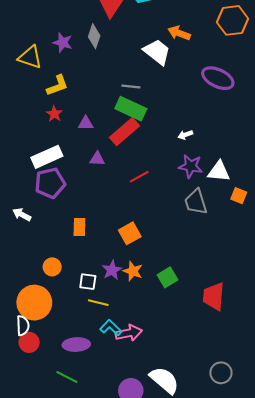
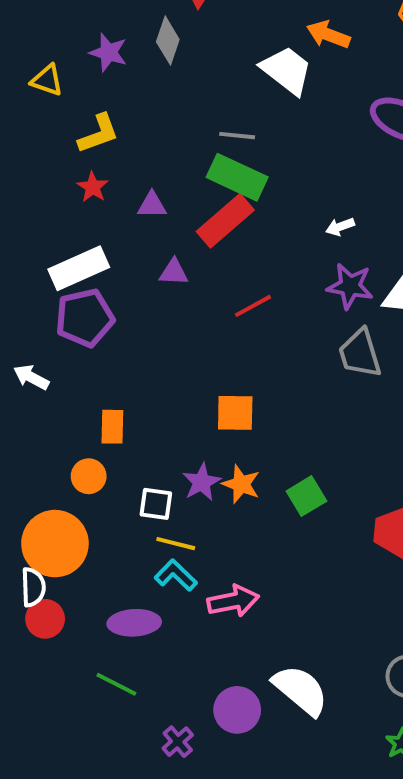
yellow triangle: (30, 57) -> (47, 80), size x0.7
orange rectangle: (79, 227) -> (112, 427), moved
orange square: (130, 233) -> (235, 413), turned 30
cyan L-shape: (111, 328) -> (176, 575), moved

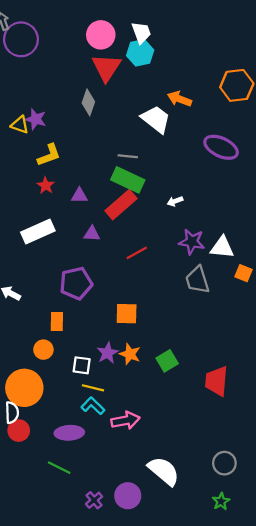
purple star: (108, 52) -> (36, 119), moved
white arrow: (340, 227) -> (175, 201), moved
purple pentagon: (85, 318) -> (76, 283), moved
purple circle: (237, 710) -> (128, 496), moved

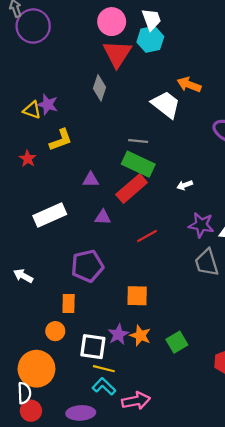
red star: (46, 185) -> (28, 159), moved
white square: (82, 365) -> (93, 347), size x1.4

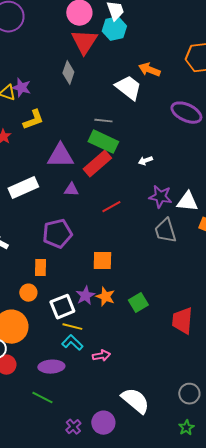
purple triangle: (91, 180) -> (60, 156), size x1.8
white square: (93, 347) -> (62, 307), turned -30
pink arrow: (136, 401) -> (101, 356), size x0.7

